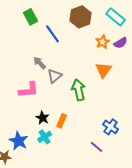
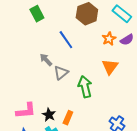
blue line: (53, 34) -> (66, 40), moved
pink L-shape: (29, 90) -> (26, 111), moved

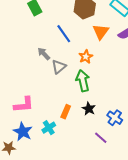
orange star: (109, 39) -> (86, 57), moved
orange triangle: (110, 67) -> (101, 32), moved
black star: (49, 115) -> (89, 109), moved

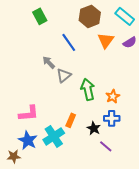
orange star: (86, 57) -> (113, 96), moved
black star: (89, 109) -> (94, 128), moved
blue cross: (115, 118) -> (112, 118), moved, turned -35
cyan cross: (49, 128) -> (54, 136), size x1.5

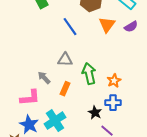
gray arrow: (49, 62) -> (44, 78), moved
gray triangle: (64, 75) -> (65, 60), turned 42
orange rectangle: (71, 120) -> (65, 89), moved

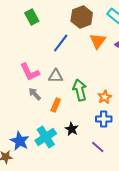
blue line: (70, 27) -> (61, 43), turned 72
pink L-shape: (30, 98) -> (30, 72), moved, turned 70
black star: (95, 113) -> (72, 129), moved

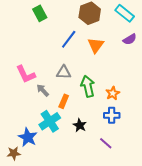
orange triangle: (98, 41) -> (96, 45), moved
pink L-shape: (30, 72) -> (26, 74), moved
cyan cross: (46, 137) -> (50, 121), moved

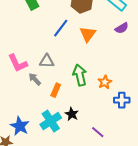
gray triangle: (64, 72) -> (47, 61), moved
blue cross: (112, 115) -> (122, 100), moved
cyan cross: (50, 121) -> (51, 121), moved

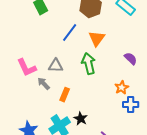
purple semicircle: (122, 28) -> (131, 59), moved, turned -104
green arrow: (80, 75) -> (89, 64), moved
orange star: (105, 82) -> (122, 88), moved

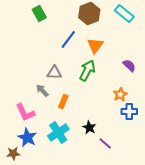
green arrow: (89, 64) -> (87, 71), turned 40
pink L-shape: (27, 68) -> (25, 113), moved
black star: (81, 119) -> (89, 128), moved

